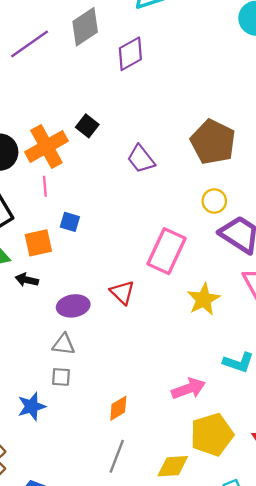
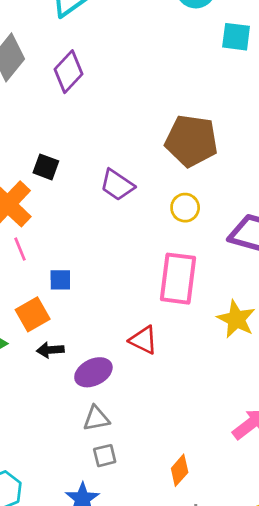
yellow circle: (214, 201) -> (185, 208), moved
black arrow: (27, 280) -> (50, 350), moved

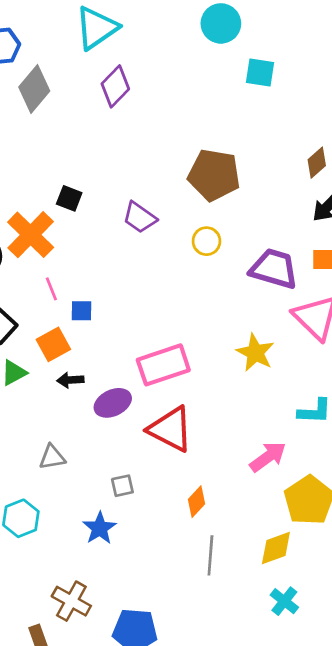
purple diamond: (69, 72) -> (115, 86), moved
pink line: (20, 249) -> (51, 289), moved
pink rectangle: (178, 279) -> (163, 365), moved, turned 63
red triangle: (143, 340) -> (171, 429), moved, size x1.6
gray triangle: (96, 418) -> (52, 457), moved

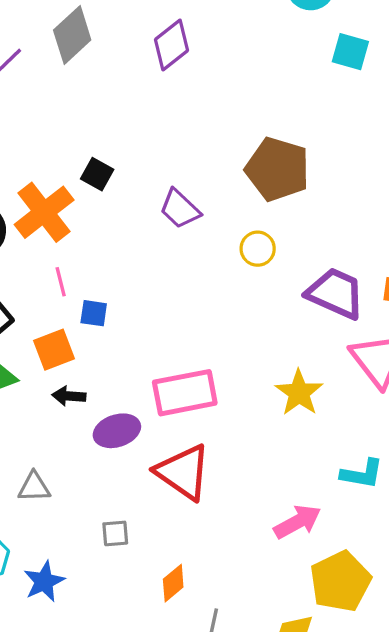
orange diamond: (196, 502) -> (173, 583), moved
blue star: (100, 528) -> (44, 581), moved

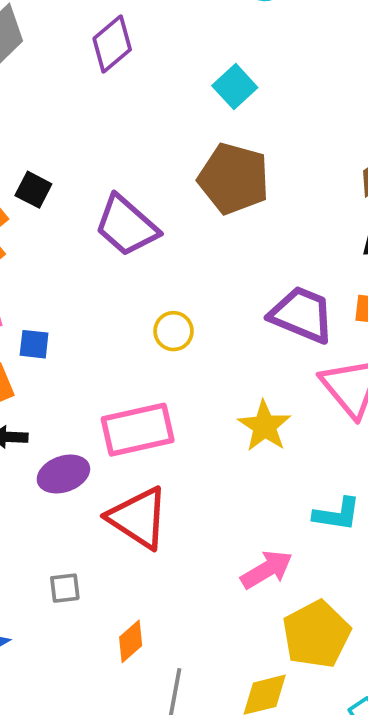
cyan square: (350, 52) -> (235, 87), moved, turned 33
purple trapezoid: (180, 209) -> (126, 226), size x1.4
yellow circle: (258, 249) -> (174, 331), moved

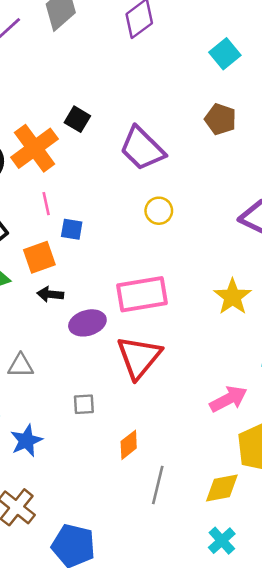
brown pentagon: (234, 179) -> (220, 119), size x0.6
yellow circle: (174, 331) -> (159, 211), moved
red triangle: (138, 518) -> (139, 357), turned 33

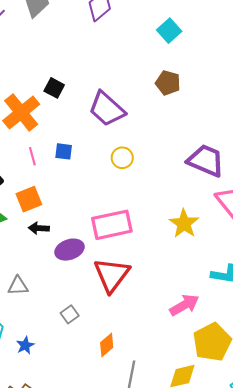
blue square: (72, 229) -> (64, 151), moved
gray square: (84, 404) -> (70, 314), turned -30
blue star: (26, 441) -> (25, 345), size x0.7

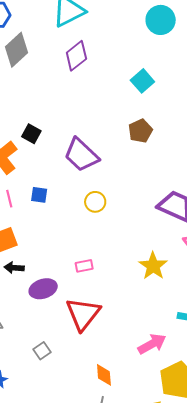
brown pentagon: (168, 83) -> (140, 131), turned 30
pink rectangle: (112, 225) -> (84, 266), size x0.5
orange diamond: (107, 345) -> (104, 375), moved, turned -55

